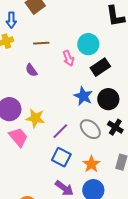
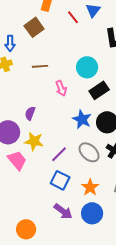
pink arrow: (68, 58) -> (61, 88), moved
purple semicircle: (31, 70) -> (30, 113), moved, turned 56

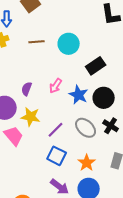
cyan circle: (87, 67) -> (69, 44), moved
pink arrow: (61, 88) -> (56, 86), moved, turned 56

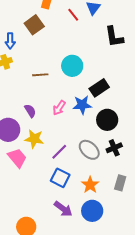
brown line: (37, 42) -> (40, 75), moved
purple semicircle: (27, 89) -> (30, 111), turned 128
blue star: (79, 95) -> (82, 105), moved, turned -30
black cross: (111, 126) -> (114, 148), turned 35

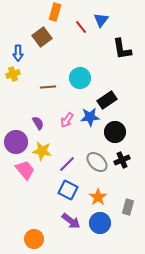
gray rectangle: (120, 183) -> (128, 207), moved

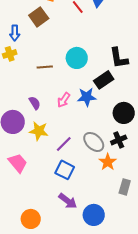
black L-shape: (122, 49) -> (119, 58), moved
black circle: (115, 132) -> (124, 113), moved
pink trapezoid: (25, 170) -> (18, 163), moved
orange star: (98, 197) -> (108, 162), moved
blue circle: (100, 223) -> (94, 215), moved

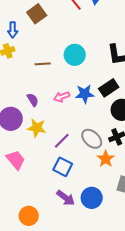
black rectangle: (104, 80) -> (109, 88), moved
pink arrow: (64, 100) -> (62, 97), turned 35
blue circle: (94, 215) -> (92, 198), moved

